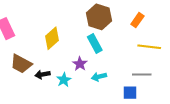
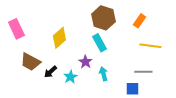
black arrow: (42, 75) -> (50, 72), turned -32
cyan arrow: (99, 77) -> (103, 74), turned 88

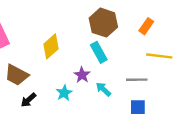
black arrow: (50, 72) -> (28, 100), moved
gray line: (143, 72) -> (137, 80), moved
cyan arrow: (103, 74) -> (103, 89), turned -32

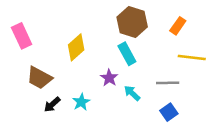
cyan star: (64, 93) -> (81, 102), moved
blue square: (138, 107) -> (169, 112), turned -35

